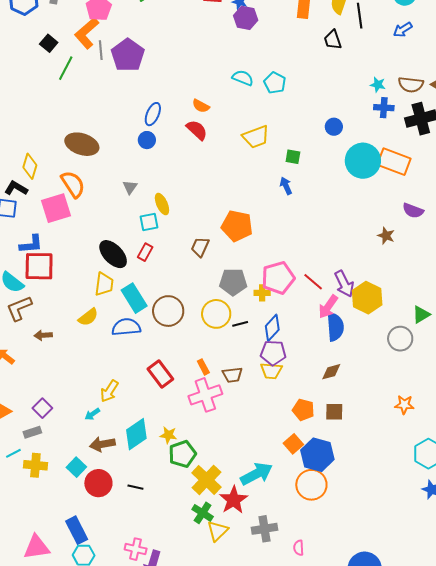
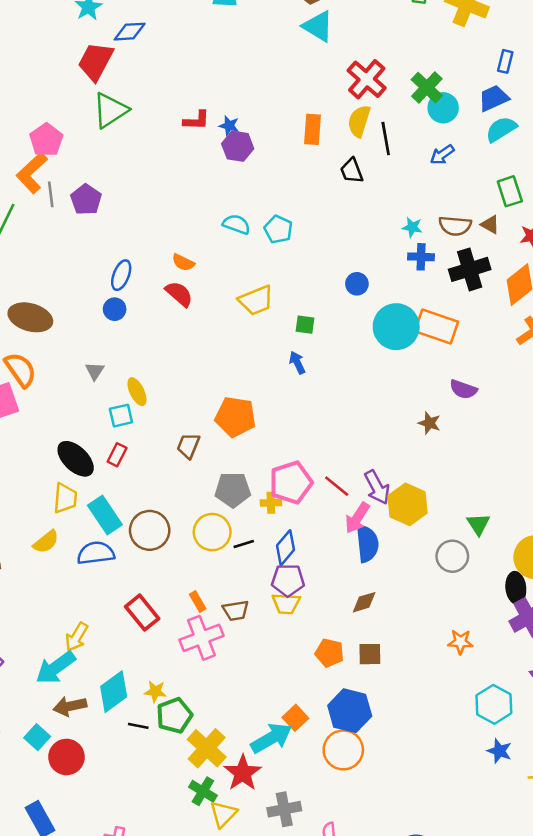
purple pentagon: (128, 55) -> (86, 200), size x0.7
green triangle: (421, 315) -> (478, 524), turned -30
cyan arrow: (92, 414) -> (56, 668), size x2.0
orange square: (293, 444) -> (295, 718), moved
black line: (135, 487) -> (138, 726), moved

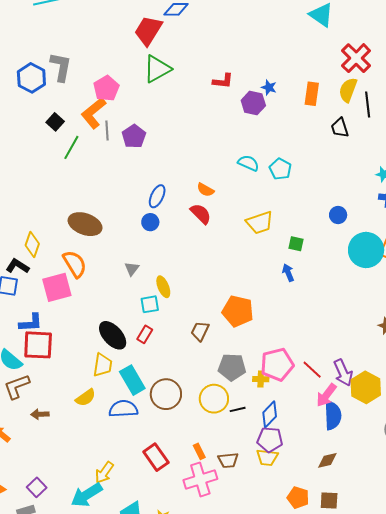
blue star: (229, 126) -> (269, 87), moved

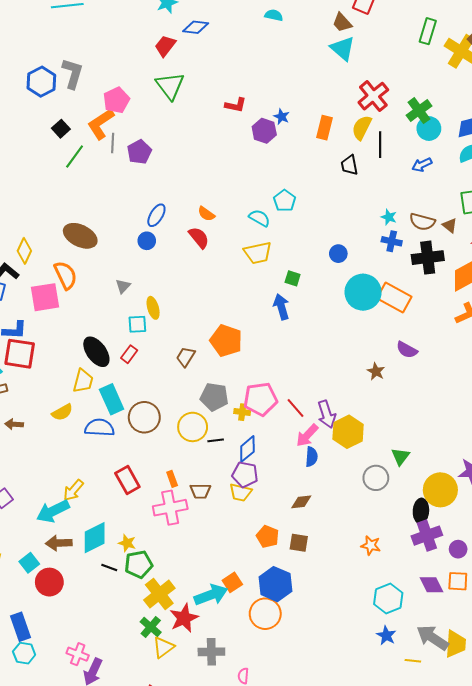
red trapezoid: (148, 31) -> (165, 46), size x0.7
green triangle: (157, 69) -> (170, 86), turned -44
cyan semicircle: (248, 163) -> (259, 218), moved
blue arrow: (288, 273) -> (281, 307), size x1.4
blue semicircle: (333, 415) -> (312, 457), size x0.7

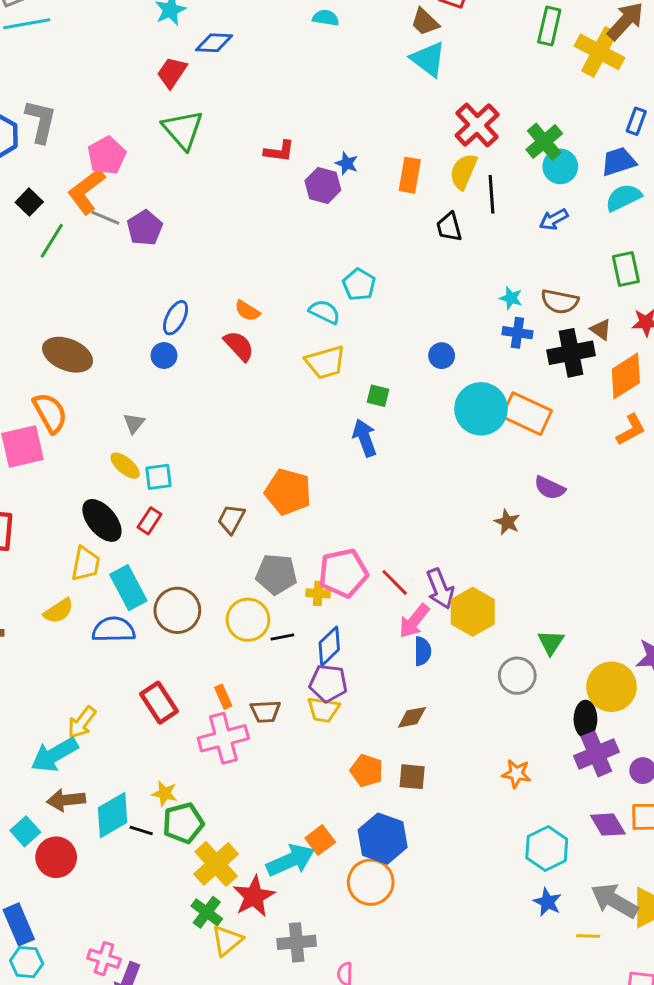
gray line: (113, 143) -> (105, 218), turned -66
brown triangle: (450, 225) -> (601, 330), moved
yellow ellipse: (153, 308) -> (125, 466), moved, turned -30
cyan diamond: (95, 538) -> (113, 815), moved

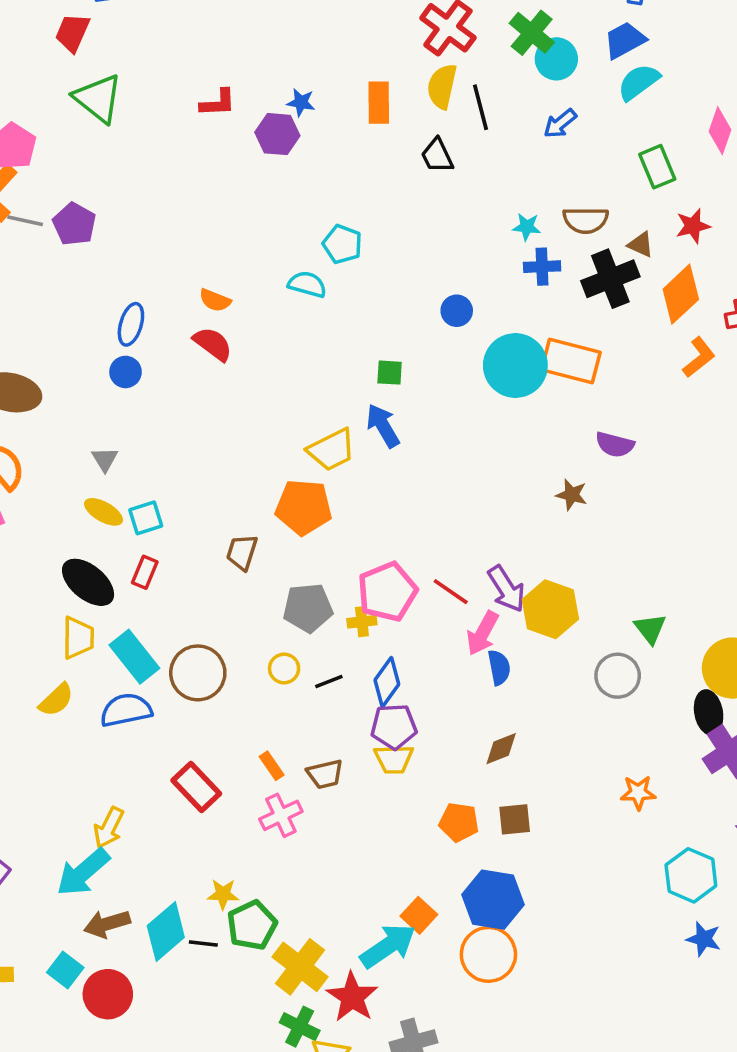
yellow trapezoid: (325, 362) -> (331, 450), moved
yellow circle: (248, 620) -> (284, 668), size x0.6
pink cross: (223, 738) -> (281, 815), size x0.7

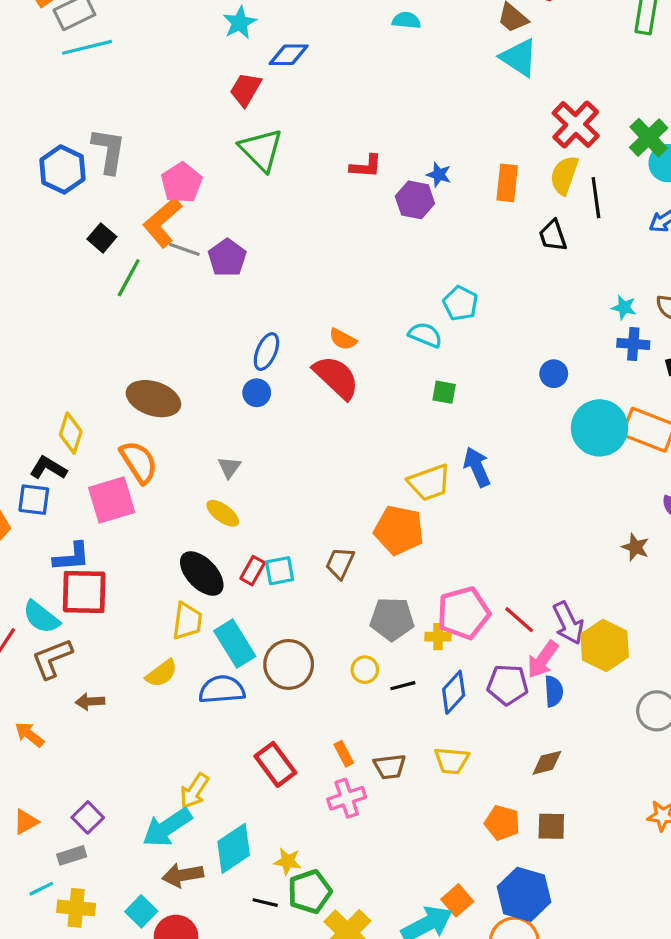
red semicircle: (213, 344) -> (336, 377), size x1.4
green square: (390, 373) -> (444, 392), moved
cyan square: (146, 518) -> (280, 571), moved
purple pentagon: (394, 727) -> (508, 685), moved
cyan diamond: (166, 931) -> (234, 848), moved

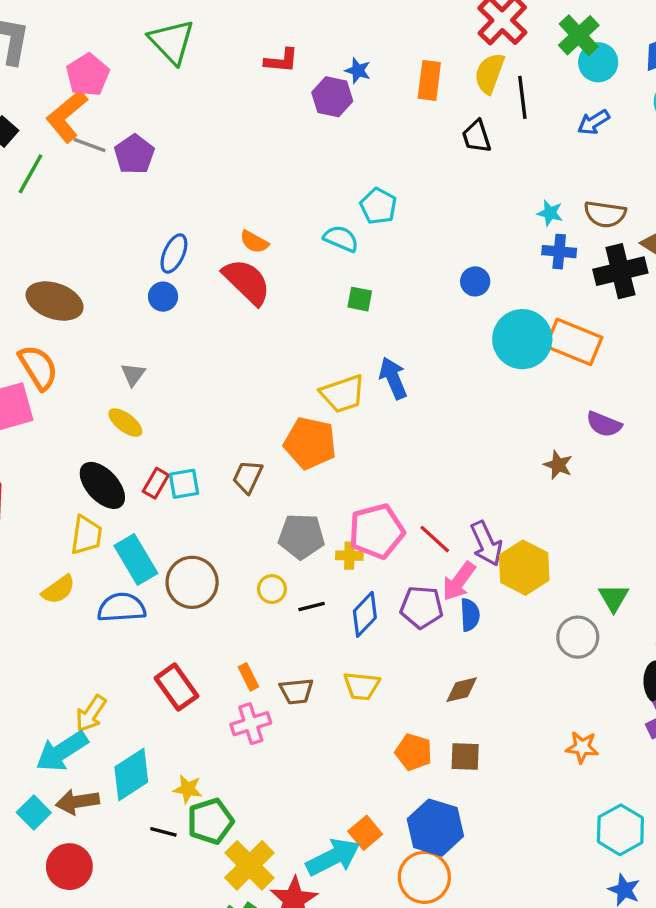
cyan square: (141, 911) -> (34, 812), moved

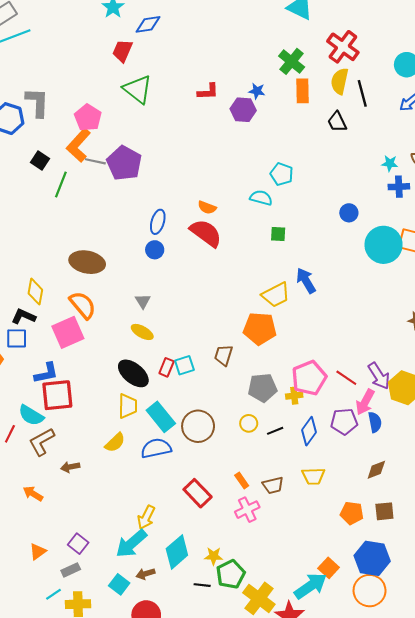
green cross: (579, 35) -> (292, 61), moved
purple pentagon: (134, 154) -> (124, 163), size x1.4
brown arrow: (77, 802) -> (146, 574), size x0.7

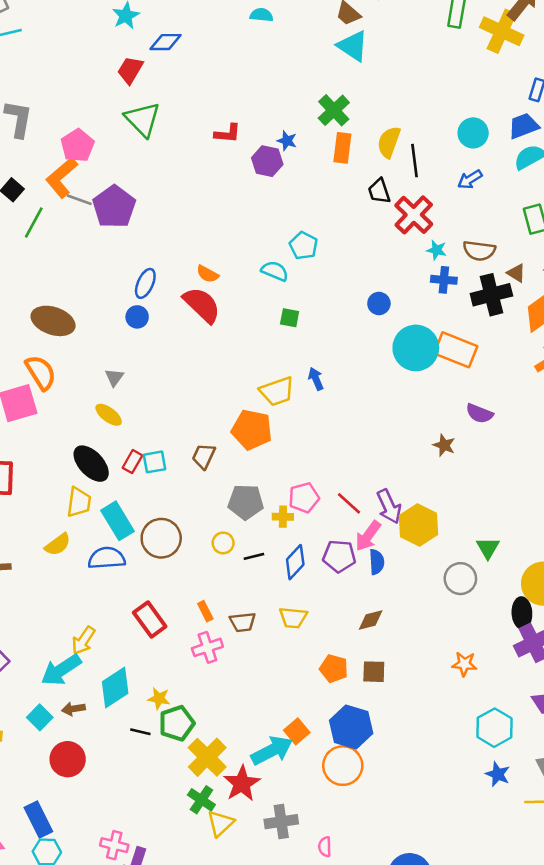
red cross: (343, 47) -> (414, 215), moved
blue arrow: (306, 281) -> (316, 379), size x0.7
pink pentagon: (309, 378) -> (304, 498), size x0.7

